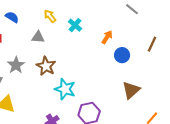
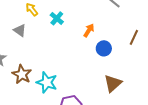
gray triangle: (38, 37) -> (20, 30), turned 32
brown star: (46, 66) -> (22, 74), moved

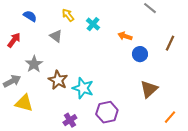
orange arrow: (89, 30) -> (125, 36), turned -104

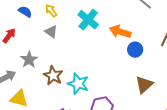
yellow arrow: (68, 15) -> (51, 11), moved
cyan cross: (93, 24) -> (88, 20), size x1.5
orange arrow: (125, 36) -> (120, 32), size x1.5

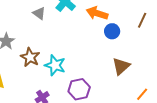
gray triangle: (51, 32) -> (39, 13), moved

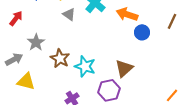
brown triangle: (121, 66) -> (124, 68), moved

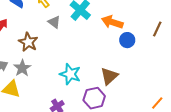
gray star: (36, 42) -> (22, 68), moved
brown star: (60, 58) -> (28, 42), moved

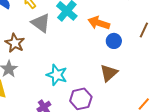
gray triangle: (54, 22) -> (41, 23), size x1.5
brown triangle: (109, 76) -> (109, 73), moved

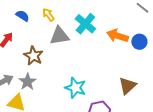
gray triangle: (41, 23) -> (59, 36), turned -45
blue circle: (114, 41) -> (139, 42), moved

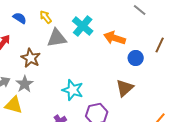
blue circle: (139, 42) -> (136, 58), moved

